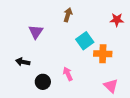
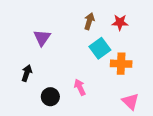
brown arrow: (68, 15) -> (89, 21), moved
red star: (117, 20) -> (120, 22), moved
black arrow: (23, 62) -> (27, 73), turned 96

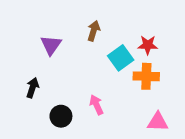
brown arrow: (89, 21) -> (94, 31), moved
red star: (120, 22) -> (148, 45), moved
pink triangle: (131, 101) -> (158, 122), turned -42

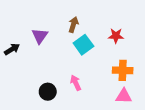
cyan square: (121, 58) -> (83, 45), moved
orange cross: (146, 76) -> (123, 70), moved
black arrow: (32, 88) -> (12, 49), moved, turned 40

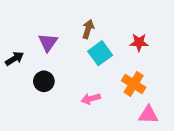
orange cross: (123, 70) -> (134, 84), moved, turned 30
pink arrow: (76, 83) -> (91, 99), turned -80
black circle: (48, 92) -> (44, 81), moved

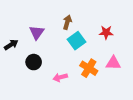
orange cross: (134, 84) -> (89, 68), moved
pink arrow: (91, 99) -> (60, 77), moved
pink triangle: (148, 115) -> (113, 63), moved

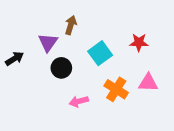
brown arrow: (67, 22) -> (71, 25), moved
black circle: (34, 62) -> (61, 68), moved

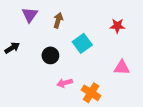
purple triangle: (48, 42) -> (30, 15), moved
red star: (139, 42) -> (117, 26), moved
orange cross: (116, 89) -> (91, 93), moved

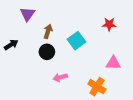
brown arrow: (58, 20) -> (48, 31), moved
orange cross: (91, 93) -> (97, 87), moved

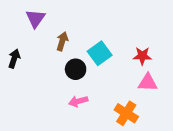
red star: (109, 24) -> (142, 56), moved
black arrow: (11, 45) -> (14, 59), turned -40
black circle: (47, 52) -> (76, 69), moved

